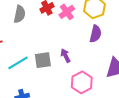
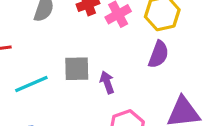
gray square: (43, 60) -> (77, 69), moved

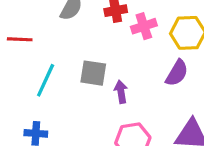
cyan line: (31, 84) -> (46, 80), turned -52

